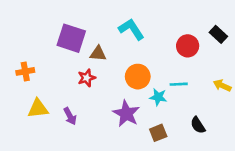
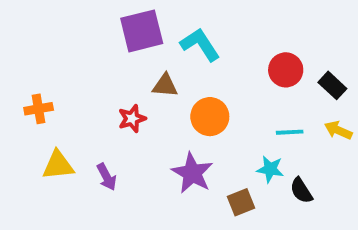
black rectangle: (218, 34) -> (332, 85), moved
purple square: (71, 38) -> (142, 31), moved, turned -32
brown triangle: (98, 54) -> (165, 85), moved
cyan line: (179, 84) -> (290, 132), moved
cyan star: (158, 97) -> (270, 169), moved

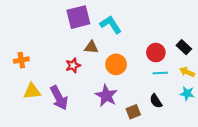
red circle: (286, 70) -> (156, 53), moved
cyan star: (270, 169) -> (187, 93), moved
purple arrow: (107, 177) -> (59, 98), size x1.6
black semicircle: (301, 191) -> (156, 101), moved

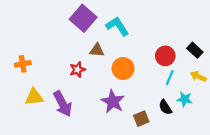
purple square: (78, 17) -> (83, 18), turned -35
cyan line: (160, 73) -> (170, 78), turned -64
cyan star: (187, 93) -> (185, 99), moved

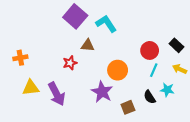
orange circle: (123, 68) -> (118, 70), moved

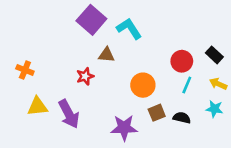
orange cross: (20, 58) -> (25, 70), turned 32
cyan star: (167, 90) -> (214, 109), moved
purple star: (102, 92) -> (124, 128), moved, turned -30
black semicircle: (150, 97) -> (182, 118), turned 136
brown square: (128, 107) -> (157, 113), moved

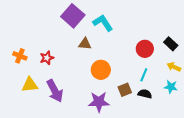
red star: (85, 76) -> (47, 58), moved
orange circle: (143, 85) -> (101, 70), moved
cyan line: (187, 85) -> (144, 75), moved

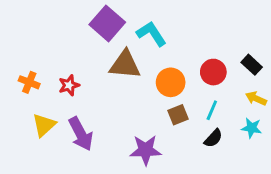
brown triangle: (85, 44) -> (125, 65), size x1.6
orange circle: (101, 70) -> (171, 82), moved
yellow triangle: (30, 85) -> (44, 125), turned -36
brown square: (125, 90) -> (178, 115), moved
black semicircle: (145, 94) -> (213, 138), turned 120

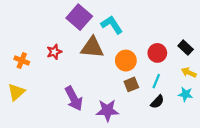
red star: (69, 85) -> (54, 52), moved
yellow triangle: (44, 125) -> (16, 92), moved
purple arrow: (81, 134) -> (74, 99), moved

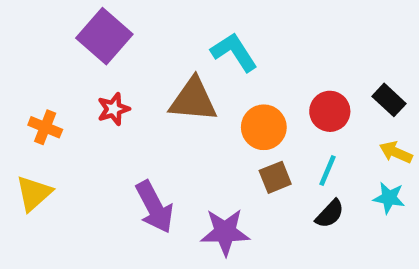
purple square: (79, 17) -> (104, 36), moved

